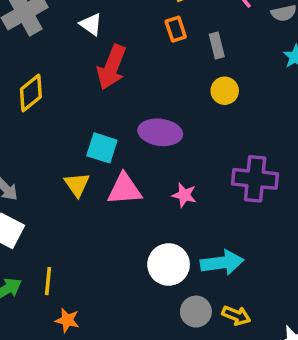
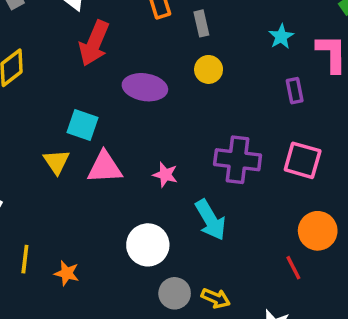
purple ellipse: (160, 132) -> (145, 87), moved
cyan arrow: (222, 263) -> (210, 220), moved, turned 66
orange star: (67, 320) -> (67, 273), moved

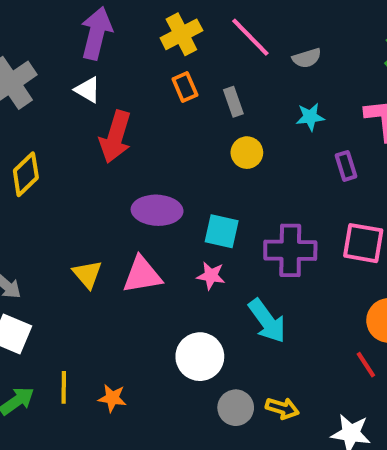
cyan star: (281, 37) -> (310, 117), moved, turned 30
purple ellipse: (145, 87) -> (157, 210), moved
cyan square: (83, 125) -> (222, 231), moved

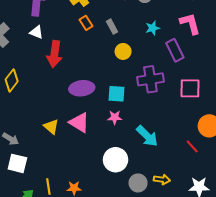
purple rectangle: (346, 166) -> (175, 50), size x1.5
purple cross: (290, 250) -> (150, 79), moved
pink triangle: (142, 275) -> (79, 123), turned 50
red line: (366, 365) -> (192, 146), moved

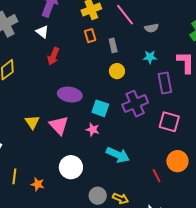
red arrow: (54, 54) -> (53, 56), size x0.7
purple cross: (150, 79) -> (135, 104), turned -30
cyan arrow: (147, 136) -> (118, 155), turned -35
white circle: (116, 160) -> (71, 167), moved

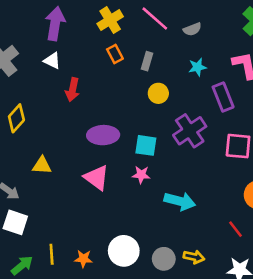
gray rectangle: (113, 45) -> (147, 61), turned 40
yellow triangle: (32, 122) -> (42, 165), moved, turned -42
white circle: (71, 167) -> (124, 251), moved
red line: (157, 176) -> (236, 229), moved

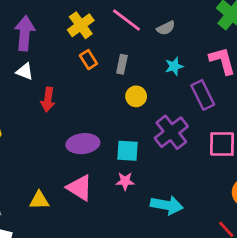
yellow triangle: (42, 165) -> (39, 200), moved

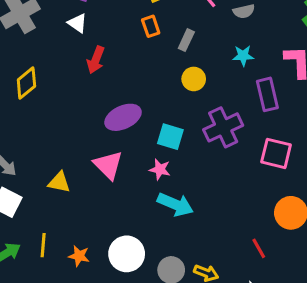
purple ellipse: (83, 144) -> (123, 117), turned -32
yellow triangle: (39, 200) -> (59, 182), moved
cyan arrow: (167, 205) -> (175, 204), moved

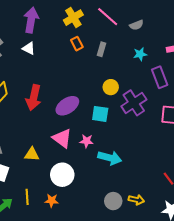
red arrow: (96, 60) -> (34, 98), moved, size x1.4
yellow circle: (194, 79) -> (111, 87), moved
pink star: (160, 169) -> (87, 141), moved
white circle: (127, 254) -> (62, 175), moved

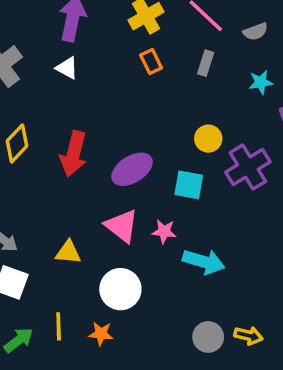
gray rectangle: (101, 49) -> (206, 63), moved

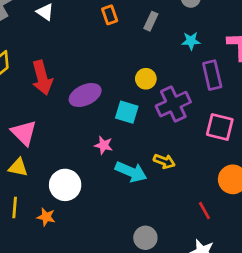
red arrow: (74, 154) -> (42, 78), turned -36
pink triangle: (122, 226) -> (24, 133), moved
yellow triangle: (68, 252) -> (18, 167), moved
yellow arrow: (248, 336) -> (164, 161), moved
gray circle: (208, 337) -> (145, 238), moved

